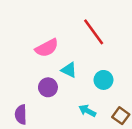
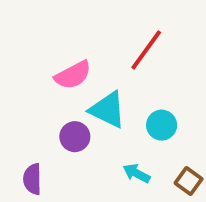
red line: (94, 32) -> (146, 50), turned 72
cyan triangle: (69, 70) -> (108, 110), size x1.5

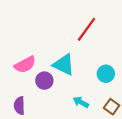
pink semicircle: (73, 75) -> (25, 65), moved
cyan circle: (162, 125) -> (106, 74), moved

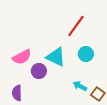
cyan circle: (106, 74) -> (86, 54), moved
cyan arrow: (81, 102) -> (80, 86), moved

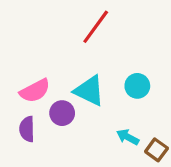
red line: (76, 26) -> (96, 27), moved
purple semicircle: (17, 93) -> (27, 129), moved

